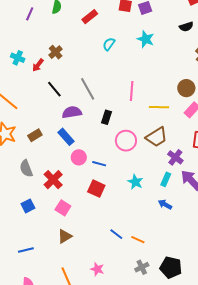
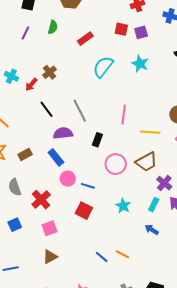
cyan semicircle: (109, 44) -> (103, 67), size x1.6
pink square: (63, 208) -> (50, 228), turned 35
orange line: (138, 240) -> (122, 254), moved

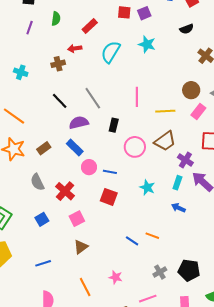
brown cross: (49, 72) -> (58, 64), turned 32
red arrow: (31, 85) -> (75, 48), moved, turned 48

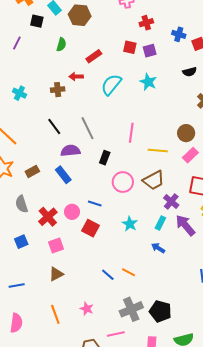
purple line: (30, 28) -> (17, 43), moved
pink circle: (89, 167) -> (72, 212), moved
gray cross: (160, 272) -> (131, 309), size x1.6

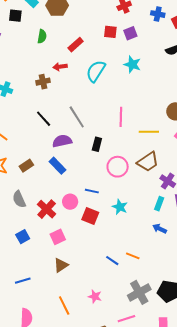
cyan star: (130, 224) -> (120, 207), moved

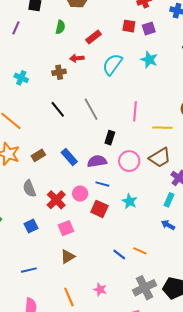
purple semicircle: (62, 141) -> (97, 161), moved

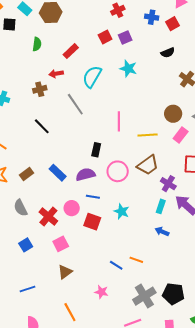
red square: (129, 26) -> (105, 37), turned -32
gray line: (91, 109) -> (75, 104), moved
pink star: (100, 290) -> (101, 292), moved

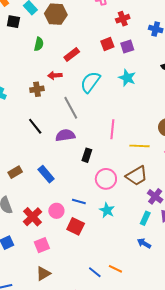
purple semicircle: (86, 174) -> (65, 135), moved
cyan star: (122, 211) -> (107, 210), moved

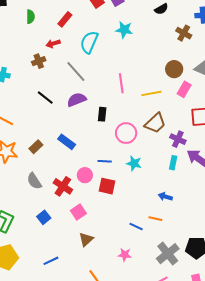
blue arrow: (144, 243) -> (165, 197), moved

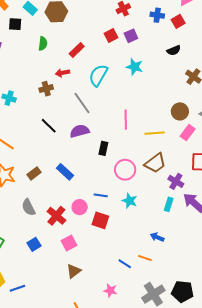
blue line: (51, 261) -> (17, 288), moved

